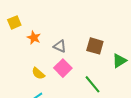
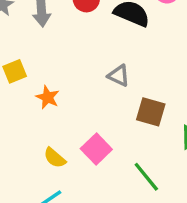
gray triangle: (60, 46) -> (119, 76), moved

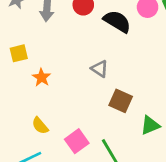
pink square: (96, 149) -> (77, 141), moved

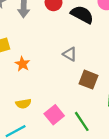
yellow semicircle: (40, 126) -> (23, 104), turned -56

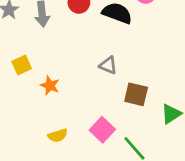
pink square: (54, 115) -> (102, 130), moved

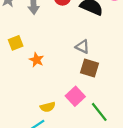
brown square: (136, 94) -> (89, 68), moved
yellow semicircle: (58, 136) -> (48, 107), moved

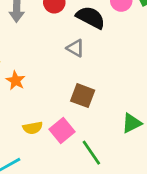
gray triangle: (82, 47) -> (75, 48), moved
yellow semicircle: (48, 107) -> (33, 128), moved

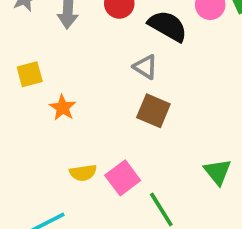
brown square: (83, 96) -> (153, 111), moved
green triangle: (132, 123) -> (218, 172), turned -45

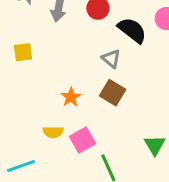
orange star: (63, 108) -> (71, 97), moved

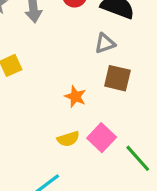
gray triangle: (111, 59) -> (105, 43), turned -42

